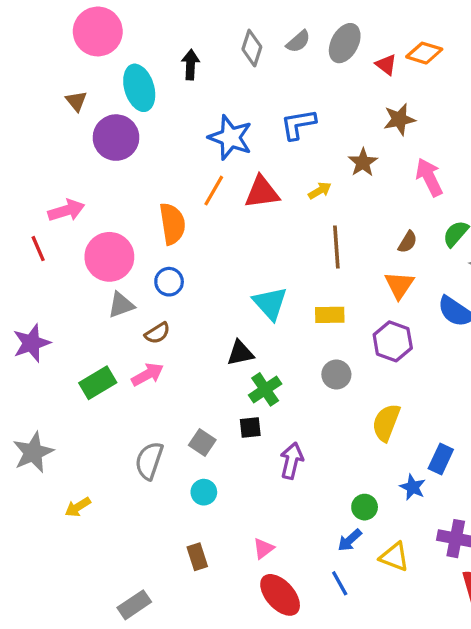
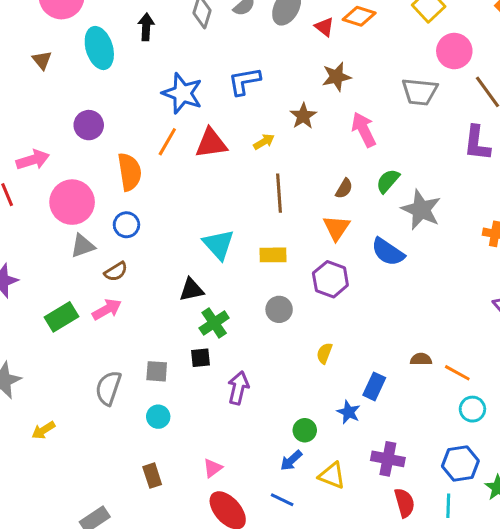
purple circle: (116, 138) -> (89, 125), moved, size x0.7
yellow semicircle: (386, 423) -> (324, 353), size x0.6
gray square: (202, 442) -> (157, 371), turned -30
blue line: (340, 583) -> (282, 500), turned -35

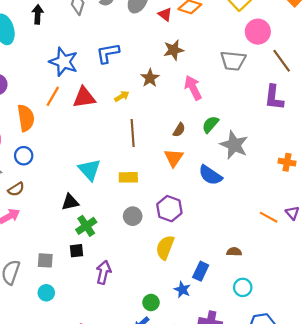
purple hexagon: (330, 279) -> (169, 209), moved
yellow semicircle: (324, 353) -> (165, 247), size x1.6
orange line: (457, 373) -> (269, 217), moved
cyan circle: (472, 409) -> (243, 287), moved

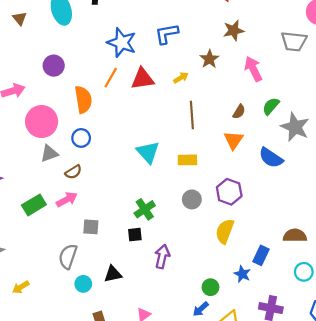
black triangle: (70, 202) -> (113, 274), moved
brown semicircle: (234, 252) -> (295, 236), size x1.5
gray square: (45, 260) -> (91, 227), moved
cyan circle: (46, 293) -> (83, 284), moved

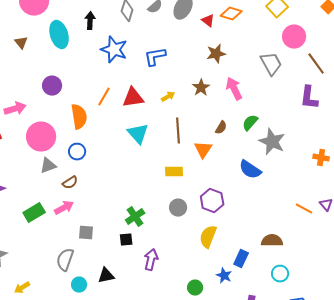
gray trapezoid: (294, 41) -> (271, 64), turned -125
blue star: (122, 43) -> (114, 50), moved
brown star: (209, 59) -> (201, 88), moved
orange triangle: (234, 140) -> (203, 150), moved
cyan triangle: (148, 152) -> (138, 134), moved

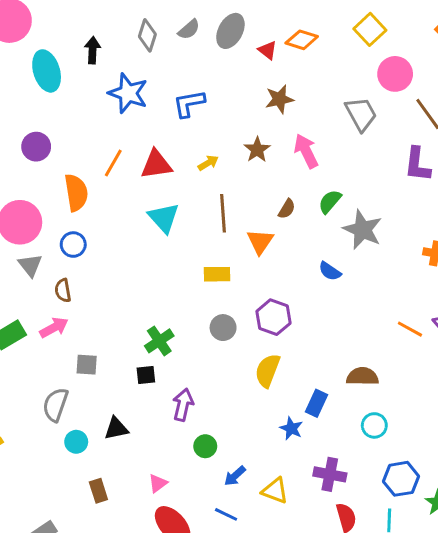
gray triangle: (48, 166) -> (30, 265), turned -48
blue semicircle: (250, 170) -> (330, 271), size x0.7
brown semicircle: (70, 183) -> (63, 290), turned 112
green circle: (195, 288) -> (205, 446), moved

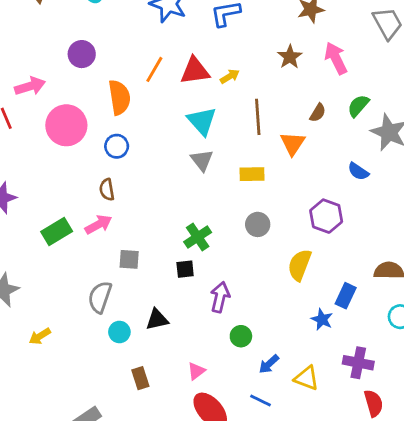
yellow arrow: (208, 163) -> (230, 76), moved
gray triangle: (30, 265) -> (202, 160), moved
purple hexagon: (273, 317) -> (326, 216), moved

